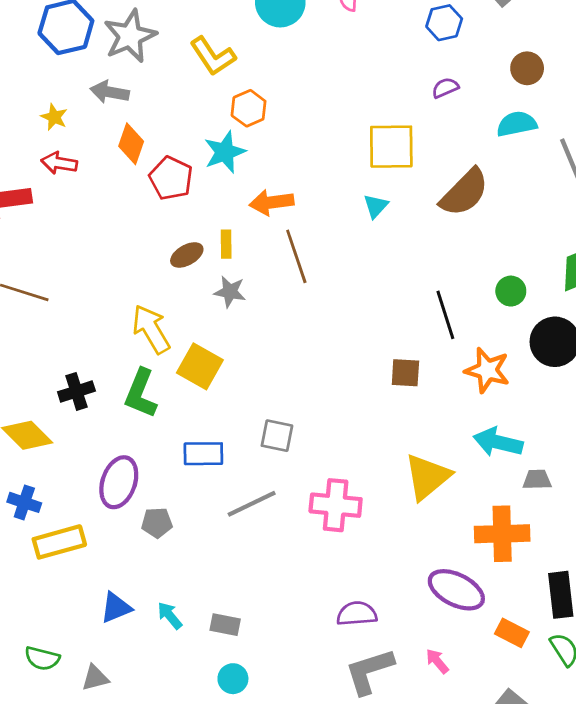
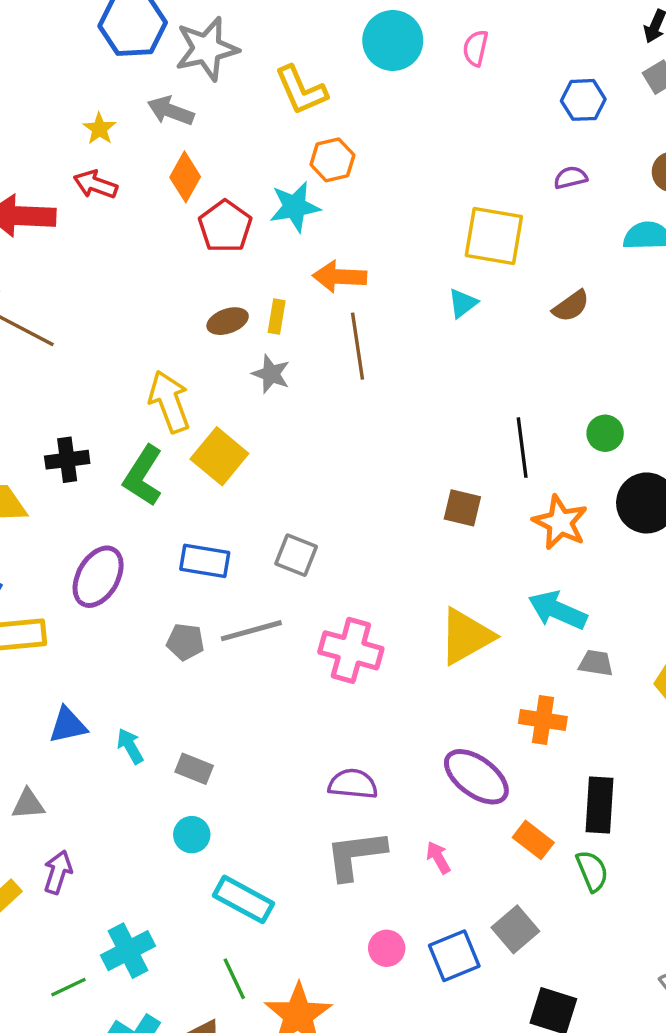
brown semicircle: (464, 192) -> (571, 306), size x0.6
gray pentagon: (157, 523) -> (185, 642), moved
orange cross: (502, 534) -> (543, 720), size x0.7

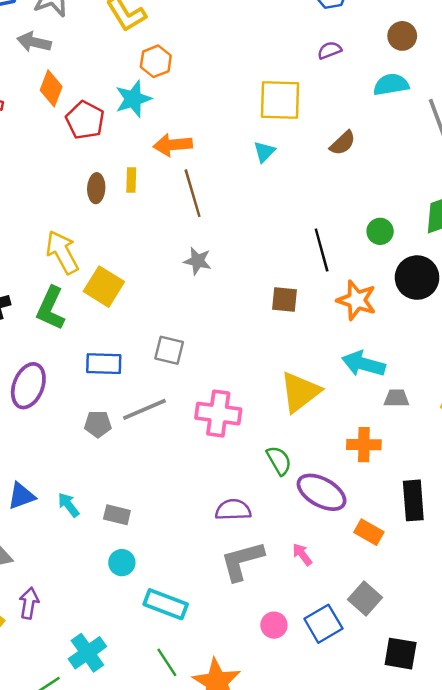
brown ellipse: (228, 321) -> (96, 188), turned -60
gray star: (271, 374) -> (197, 261), moved
green semicircle: (592, 871) -> (279, 460), moved

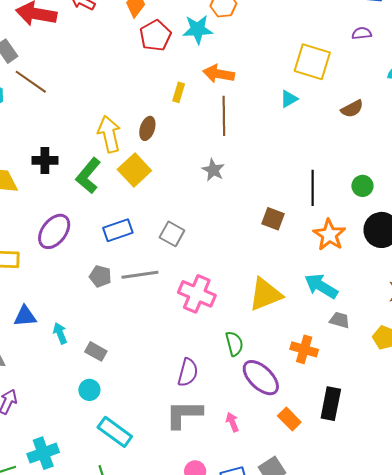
brown ellipse: (96, 188) -> (147, 128), moved
blue rectangle: (104, 364) -> (118, 230), turned -36
purple semicircle: (233, 510) -> (188, 372), turned 92

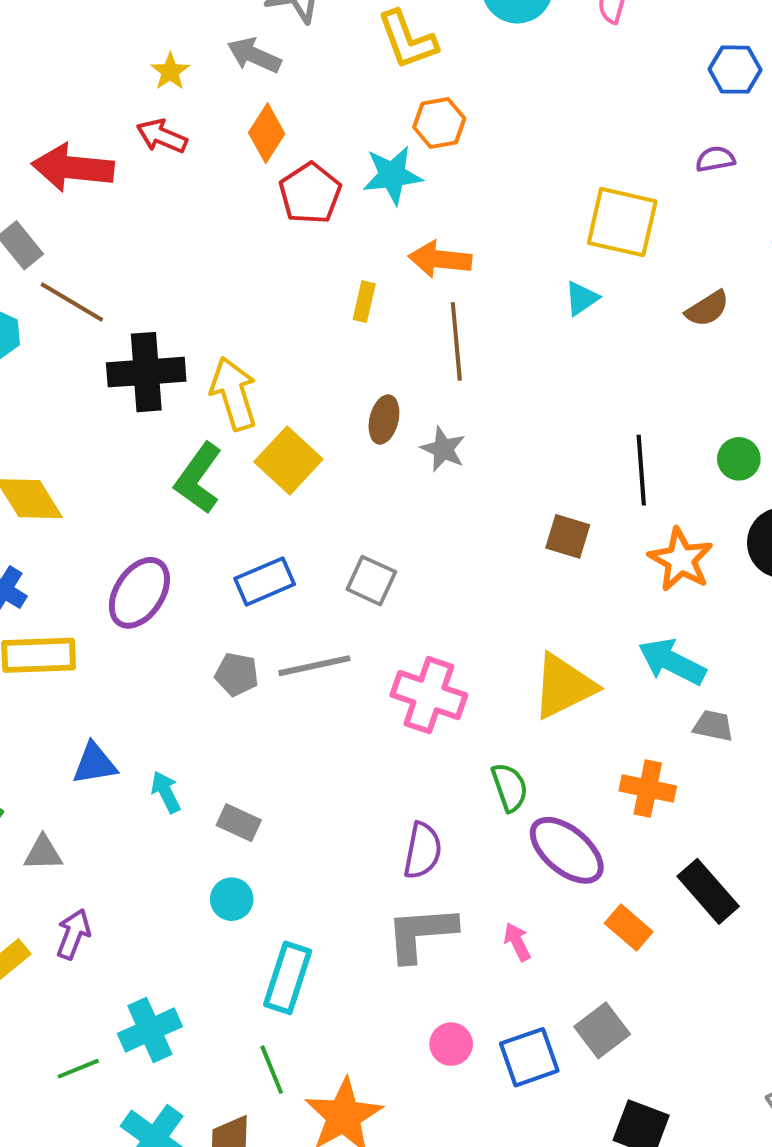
brown ellipse: (147, 128) -> (384, 419), moved
black cross: (45, 160) -> (146, 372), moved, size x1.5
black rectangle: (331, 404) -> (708, 891), turned -48
cyan rectangle: (115, 432) -> (288, 978), turned 76

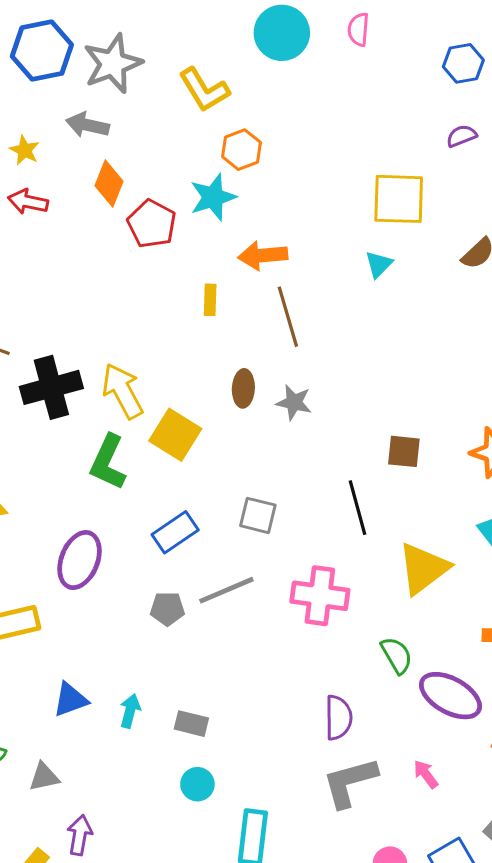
black line: (641, 470) -> (358, 508), moved
cyan arrow: (166, 792) -> (130, 711), turned 52

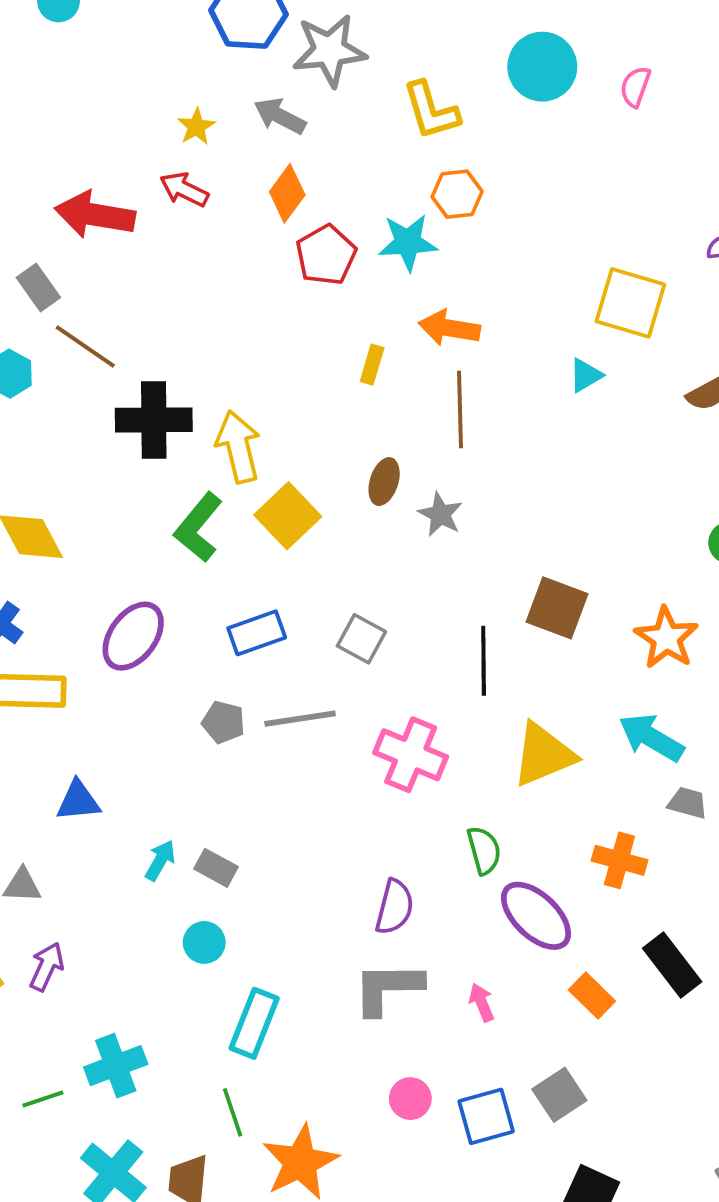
brown square: (404, 451) -> (557, 608), size x1.4
cyan arrow: (130, 711) -> (160, 860), moved

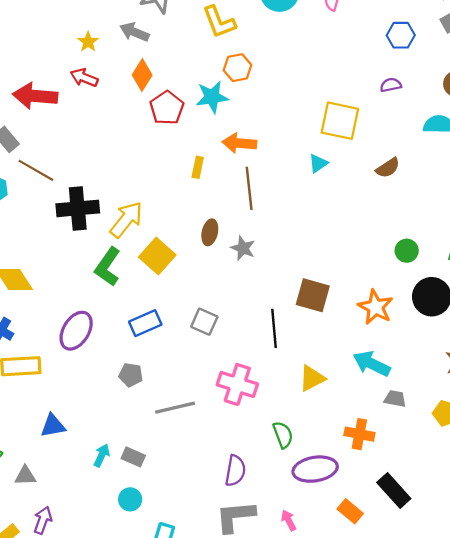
yellow arrow: (238, 447) -> (126, 220), turned 57
gray line: (300, 719) -> (175, 408), moved
yellow triangle: (544, 755) -> (312, 378), size x0.7
purple ellipse: (536, 916) -> (315, 469), turned -48

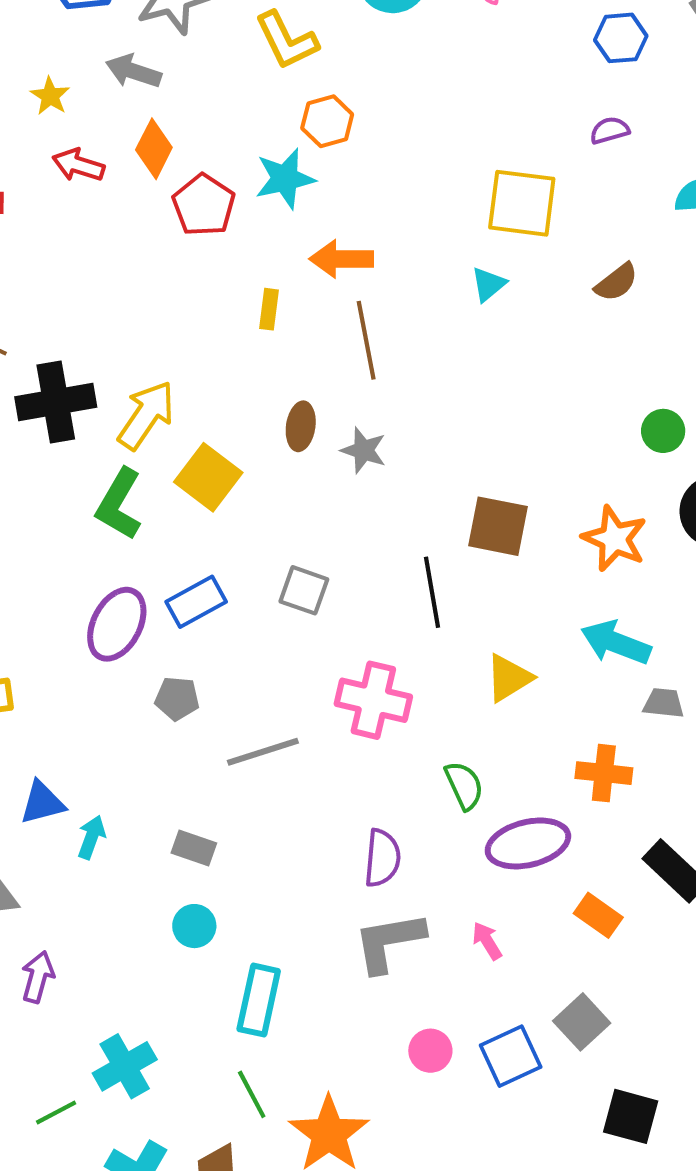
red arrow: (84, 78) -> (78, 165), moved
purple ellipse: (76, 331) -> (117, 624), moved
cyan arrow: (102, 455) -> (91, 837), moved

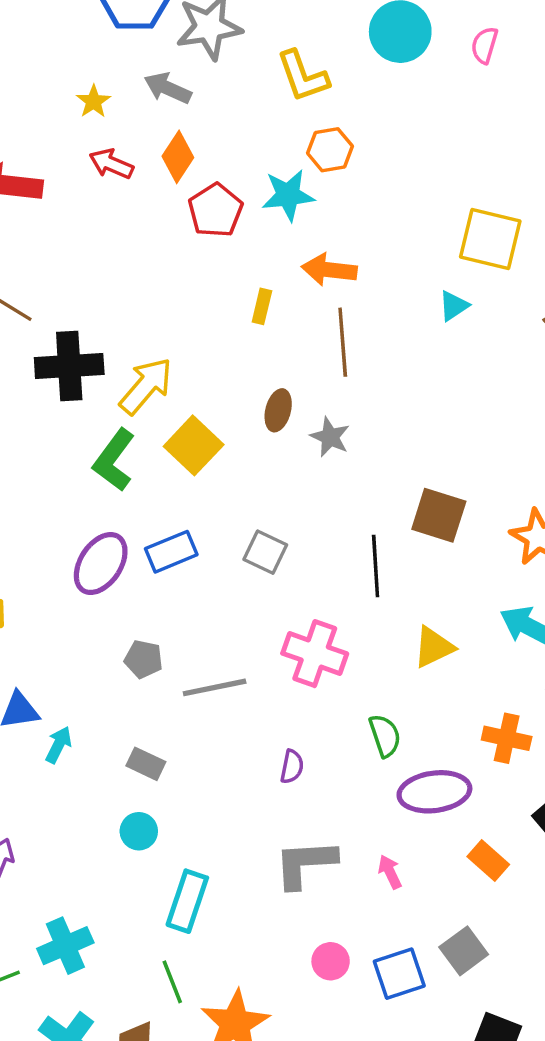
gray pentagon: (177, 698) -> (144, 659), moved
purple semicircle: (382, 858) -> (292, 767), moved, size x0.7

